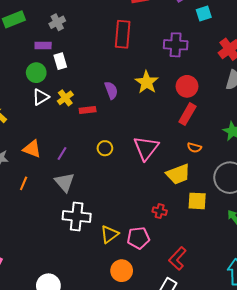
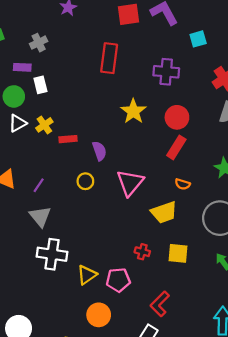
purple semicircle: (111, 90) -> (99, 151), moved
yellow square: (197, 201) -> (178, 253), moved

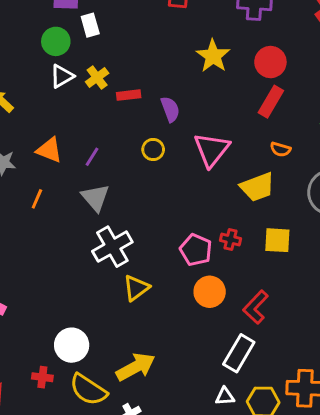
white cross: (52, 254) -> (112, 247), turned -36
yellow triangle: (87, 275) -> (136, 288), moved
pink pentagon: (118, 280) -> (196, 250), moved, turned 30
orange circle: (99, 315) -> (210, 292), moved

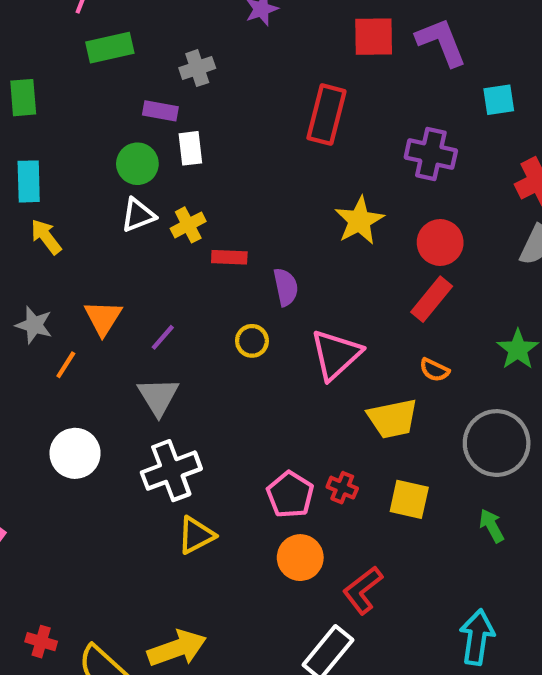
orange triangle: (49, 150) -> (103, 318), turned 32
orange line: (37, 199) -> (66, 365), moved
white circle: (72, 345) -> (75, 453), moved

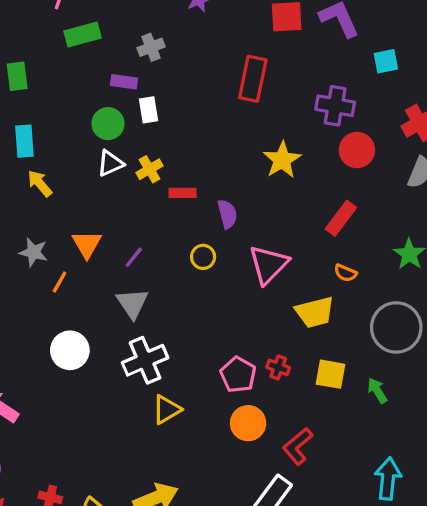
red circle: (440, 242) -> (357, 150), moved
green arrow: (492, 526) -> (377, 390), moved

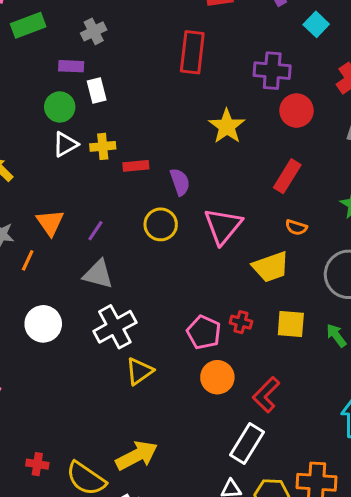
cyan square: (386, 61) -> (316, 24), turned -30
yellow cross: (150, 169) -> (103, 146), turned 30
yellow circle: (203, 257) -> (161, 224), size x1.4
gray triangle: (132, 303) -> (98, 274), turned -36

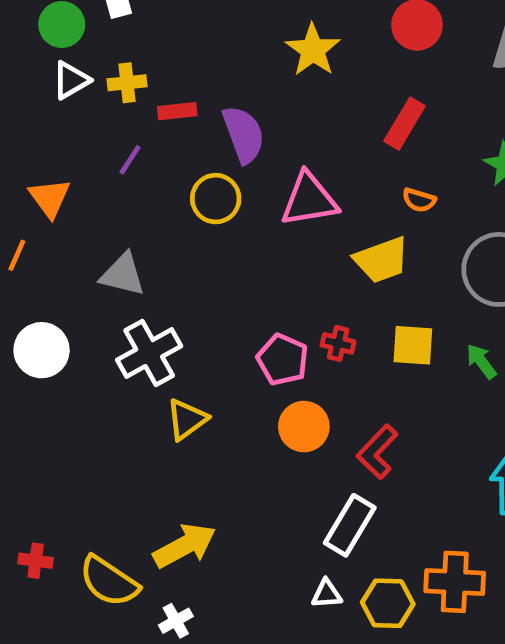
purple semicircle: (180, 182) -> (244, 134), size x1.4
pink triangle: (223, 226) -> (309, 200), turned 42
purple line: (95, 231) -> (130, 160), moved

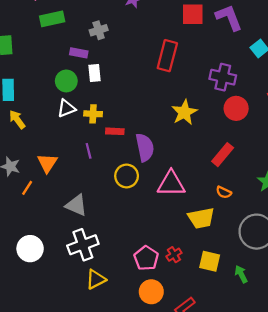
purple line: (130, 160) -> (89, 151), turned -56
red cross: (338, 343) -> (174, 255), turned 35
white circle: (42, 350) -> (30, 249), moved

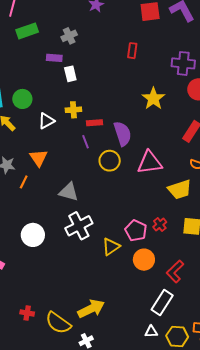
red rectangle: (167, 56) -> (132, 51), size x0.6
green circle: (66, 81) -> (22, 99), moved
white triangle: (66, 108) -> (46, 121), moved
purple line: (89, 151) -> (86, 142), moved
yellow triangle: (96, 279) -> (111, 247), moved

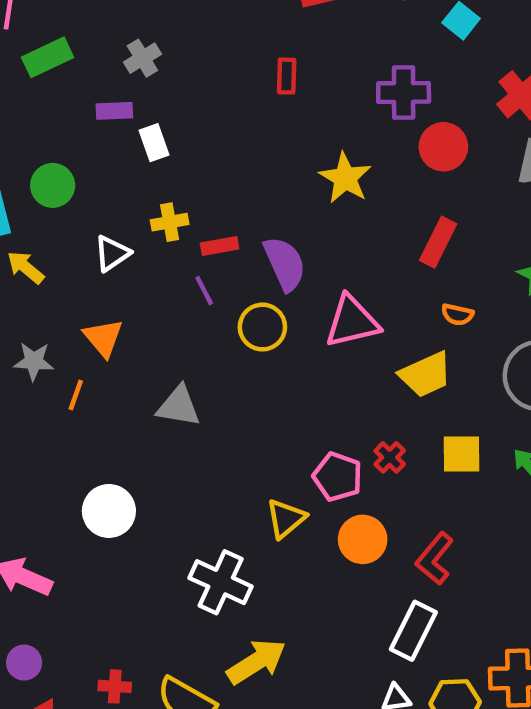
green circle: (22, 99) -> (53, 185), moved
white cross: (79, 226) -> (221, 582), moved, turned -32

